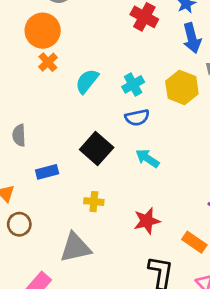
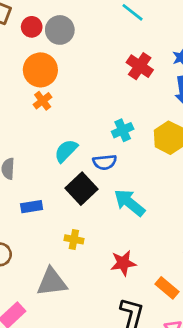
cyan semicircle: (87, 81) -> (66, 151), moved
blue semicircle: (137, 117) -> (105, 162), moved
cyan arrow: (147, 158) -> (130, 203), size x1.4

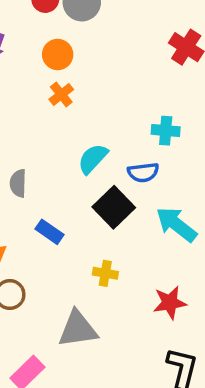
orange circle: (40, 70) -> (58, 54), size x0.7
cyan cross: (123, 130) -> (166, 131), turned 30
blue rectangle: (32, 207) -> (50, 232), turned 45

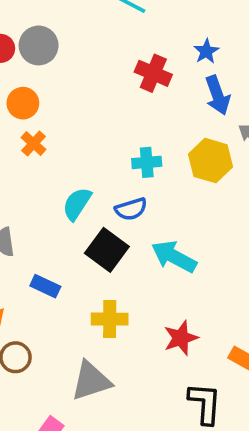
yellow cross: (105, 273) -> (110, 319), size x1.4

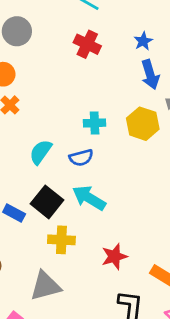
red cross: (153, 73) -> (87, 44), moved
black square: (107, 250) -> (47, 202), moved
cyan arrow: (174, 257) -> (89, 198), moved

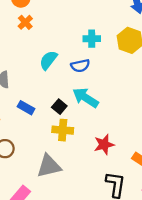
black square: (47, 202) -> (59, 107), moved, size x0.6

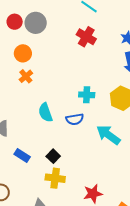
cyan semicircle: (48, 60) -> (45, 112), turned -60
cyan arrow: (86, 98) -> (108, 135), moved

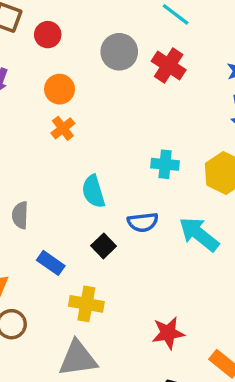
gray circle: (36, 23) -> (119, 52), moved
blue semicircle: (75, 119) -> (143, 222), moved
black square: (53, 156) -> (104, 246), moved
yellow cross: (55, 178) -> (86, 304), moved

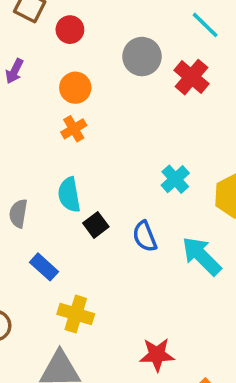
cyan cross: (165, 164) -> (175, 179), turned 36
cyan semicircle: (93, 191) -> (69, 195), moved
blue semicircle: (143, 222) -> (145, 236), turned 68
black square: (104, 246) -> (96, 225), moved

